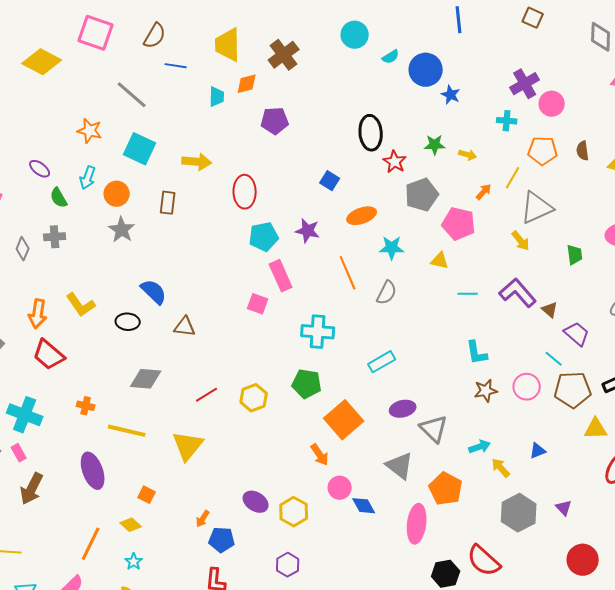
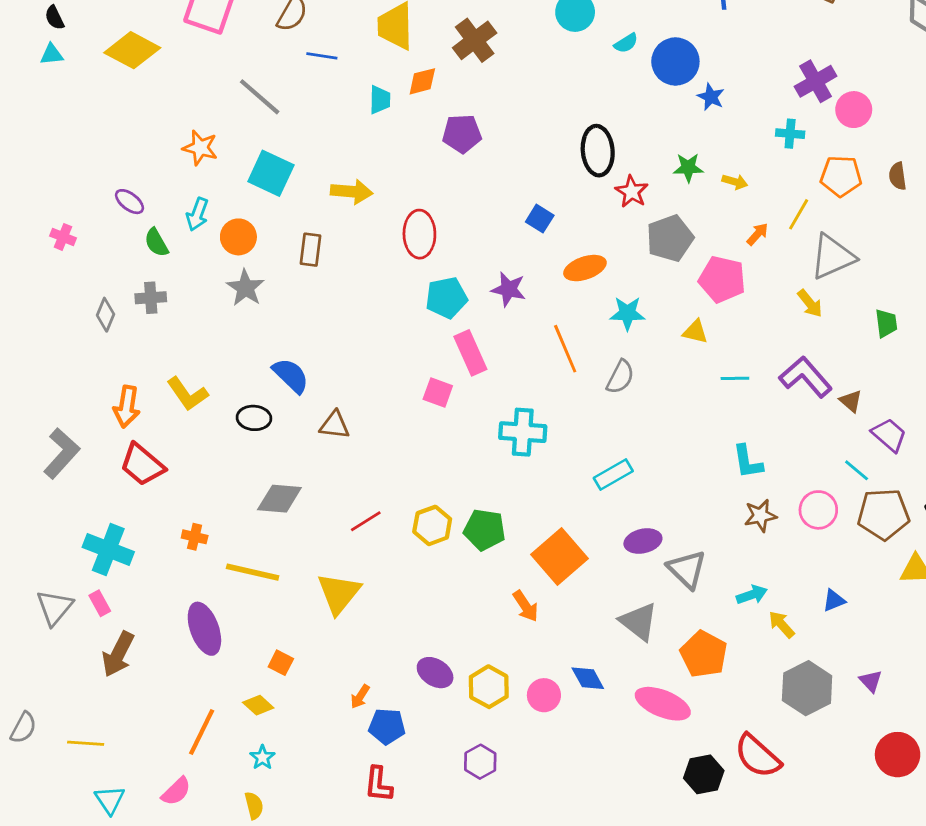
green pentagon: (307, 384) -> (485, 530), moved
pink circle: (340, 488) -> (544, 695), moved
pink ellipse: (417, 524) -> (663, 704), turned -75

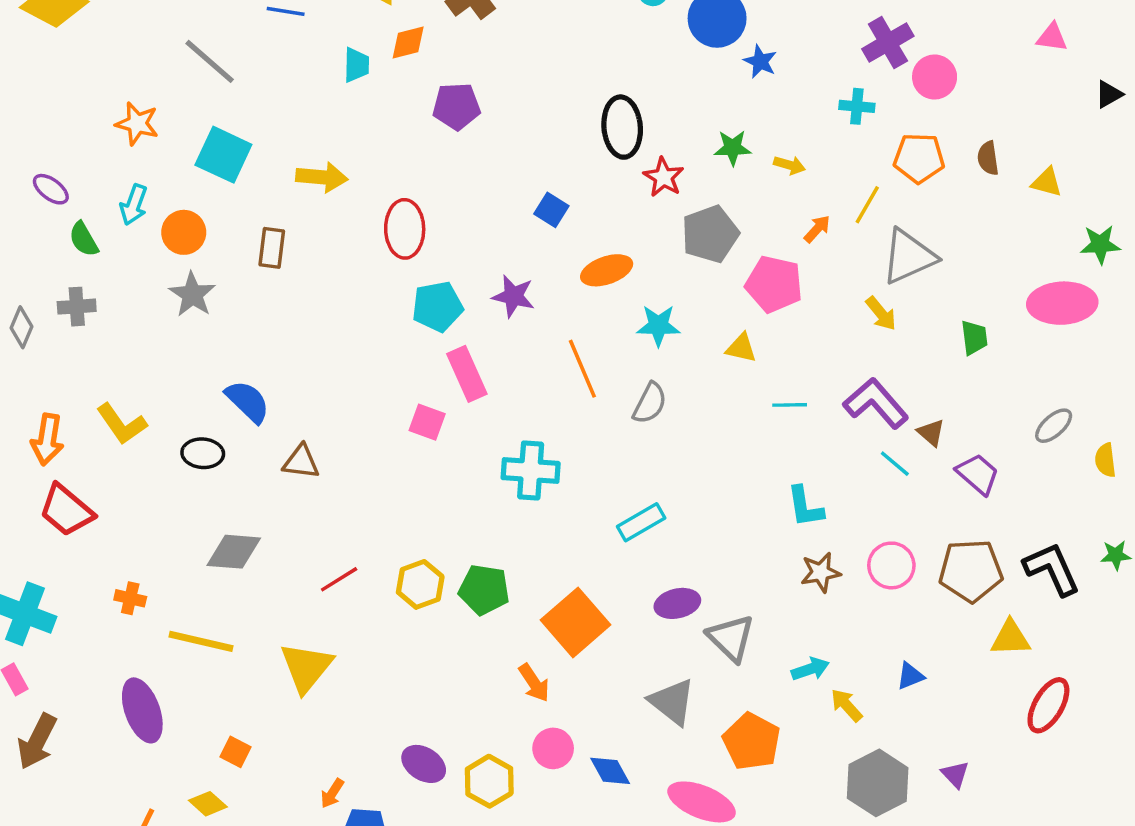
cyan line: (857, 470) -> (895, 464), moved
pink circle: (544, 695) -> (553, 748), moved

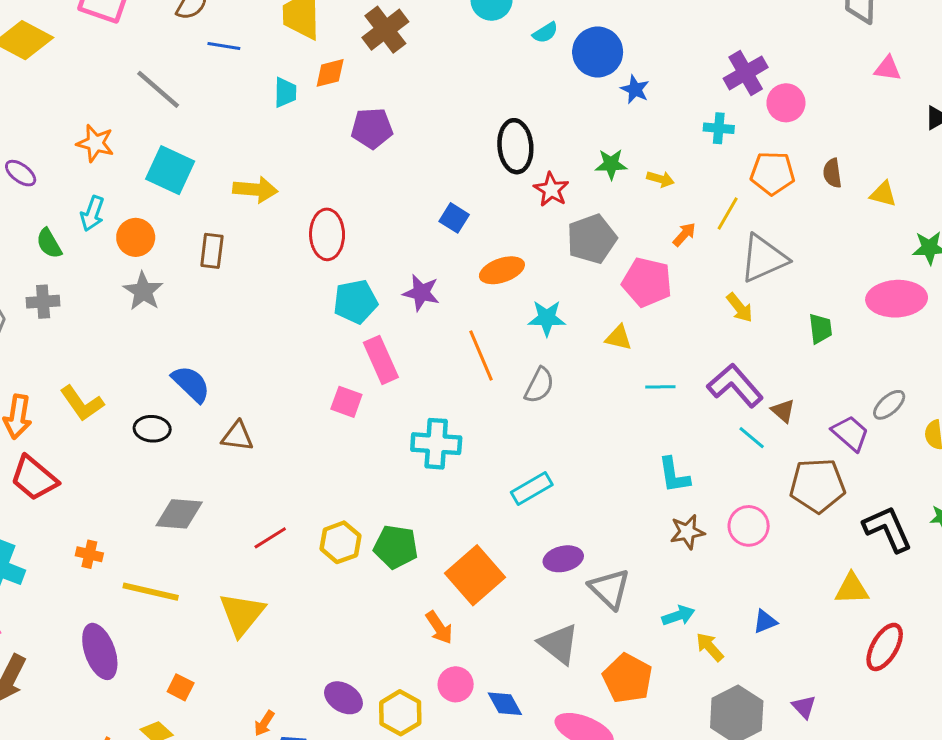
purple ellipse: (51, 189) -> (21, 173), moved
purple trapezoid: (978, 474) -> (850, 433), moved
brown pentagon: (971, 571) -> (817, 486), moved

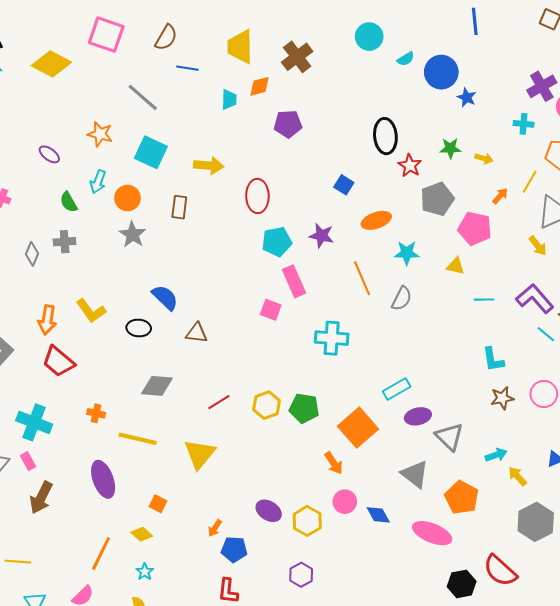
cyan rectangle: (532, 489) -> (397, 389), moved

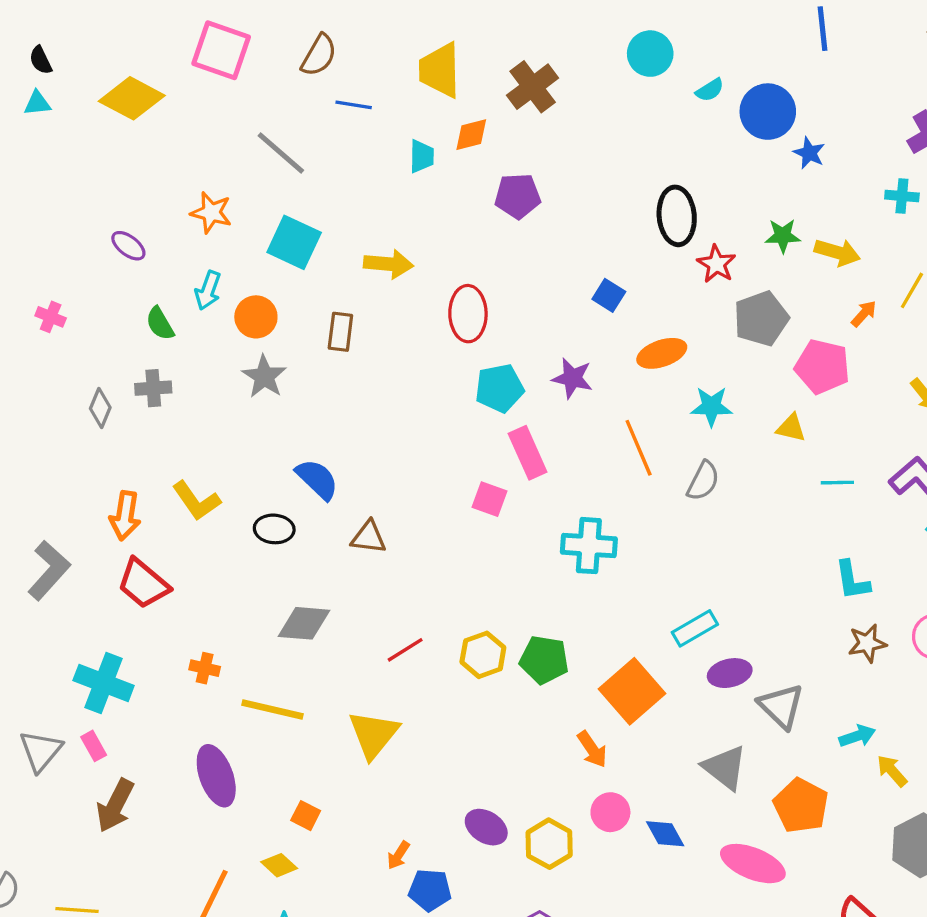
yellow arrow: (484, 158) -> (837, 252), size x1.5

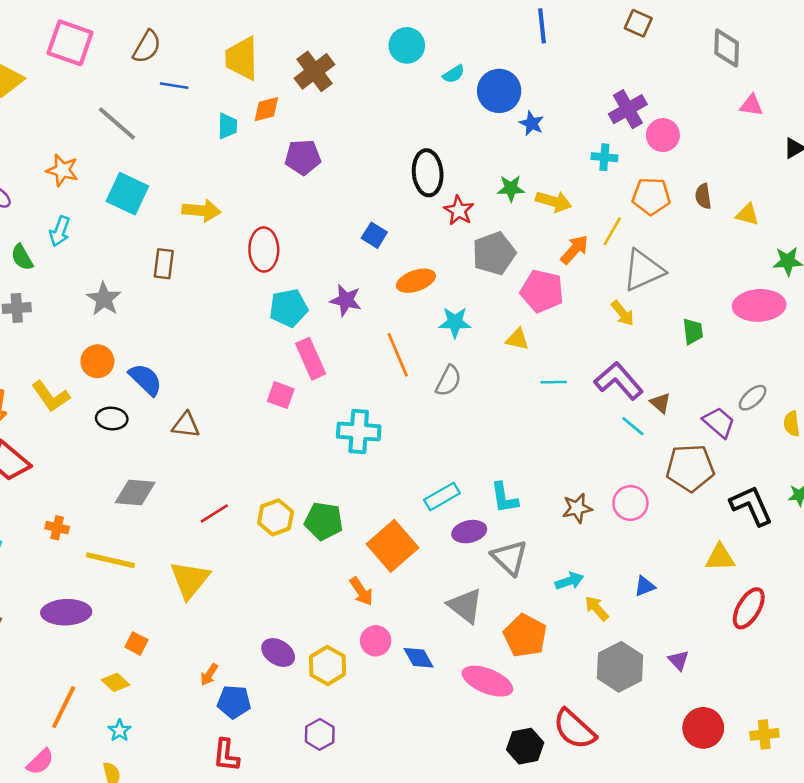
orange arrow: (864, 314) -> (575, 250), size x1.4
orange circle: (256, 317) -> (97, 361), moved
cyan L-shape: (852, 580) -> (504, 498), moved
purple ellipse: (216, 776) -> (66, 612), turned -72

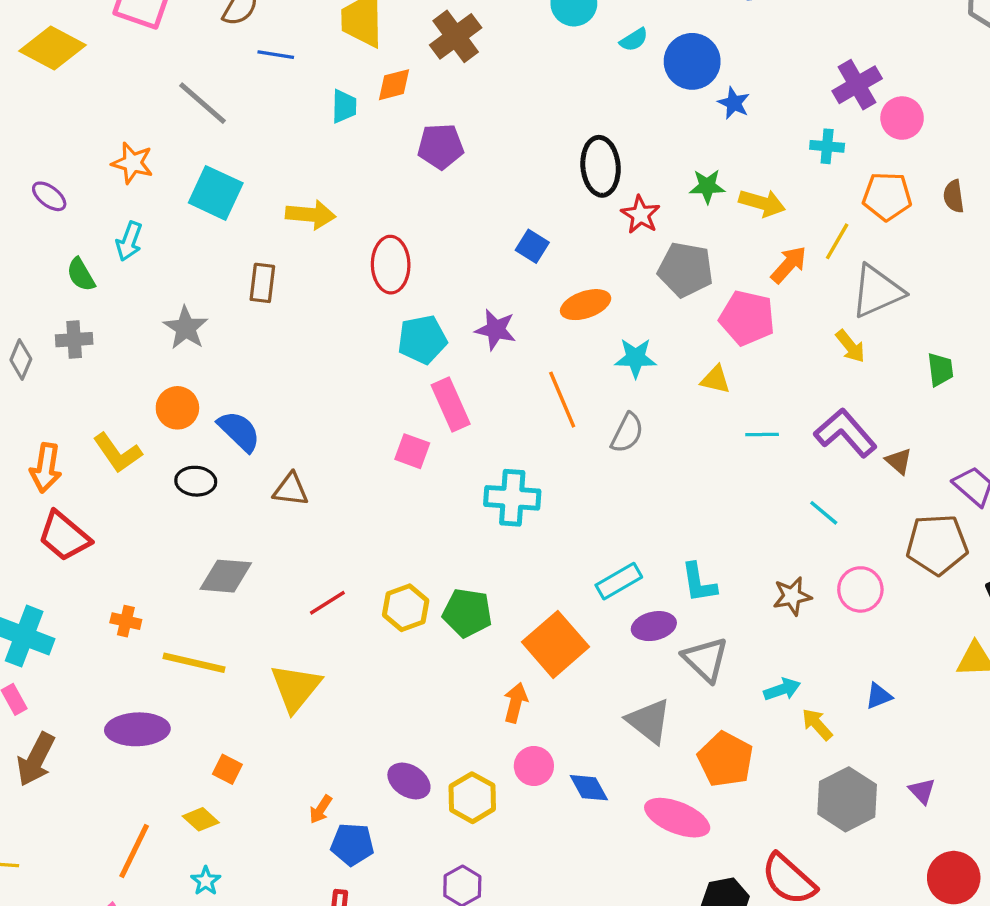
gray pentagon: (494, 253) -> (685, 270), turned 30
cyan line: (633, 426) -> (824, 513), moved
orange arrow: (361, 591) -> (516, 703), turned -132

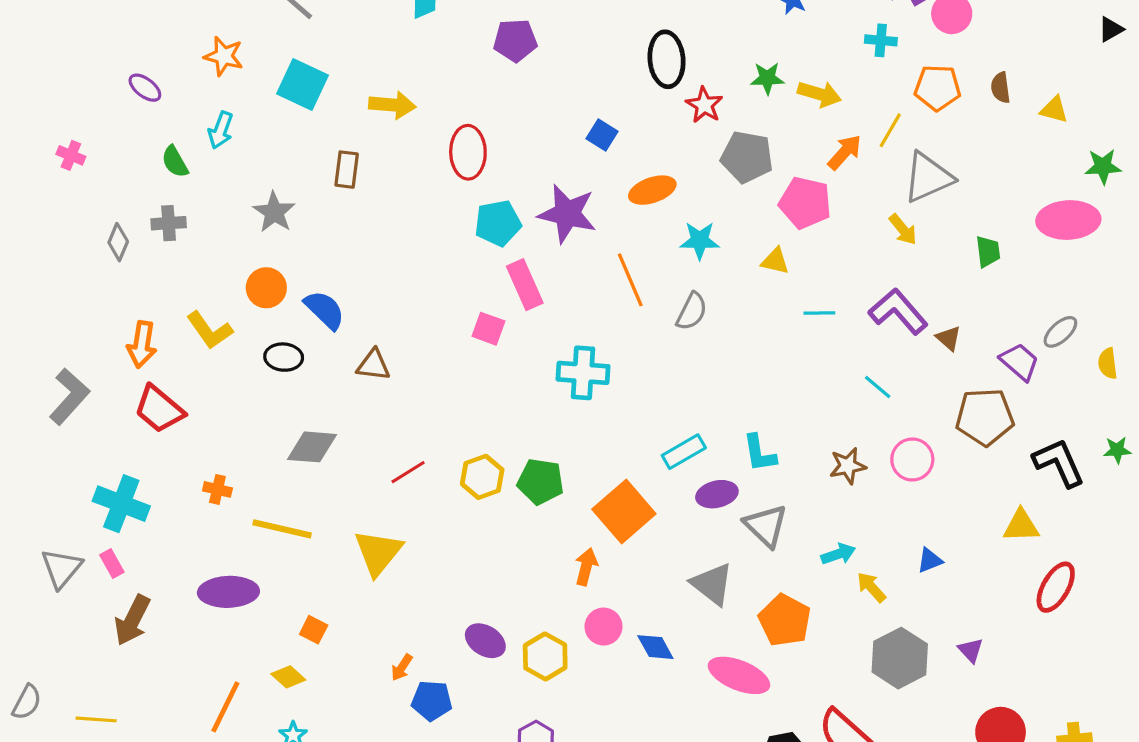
purple star: (496, 330) -> (567, 214), size x1.5

